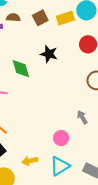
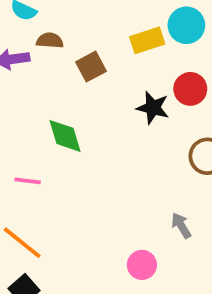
brown square: (40, 18) -> (91, 67), moved
black star: (49, 54) -> (153, 108), moved

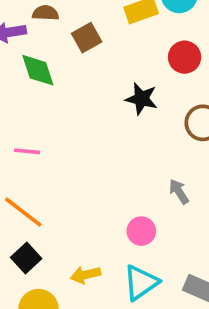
black star: (153, 108) -> (142, 99), moved
green diamond: (65, 136) -> (38, 70), moved

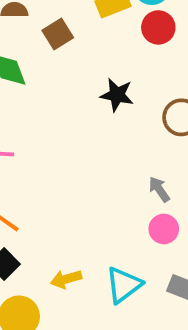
red circle: (185, 57) -> (158, 27), moved
pink circle: (141, 231) -> (164, 229), moved

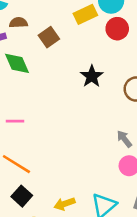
black star: (117, 95) -> (92, 76), turned 30

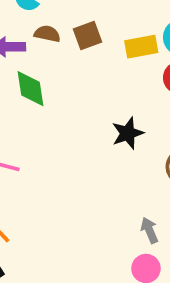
brown square: (49, 37) -> (88, 36), moved

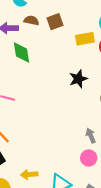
yellow rectangle: (141, 47) -> (85, 39), moved

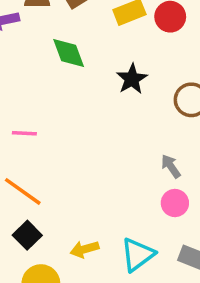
green diamond: (22, 53) -> (69, 53), moved

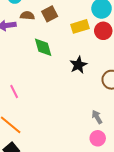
pink line: (24, 133) -> (14, 91), turned 56

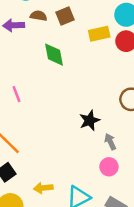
black star: (78, 65) -> (90, 120), moved
pink line: (14, 91) -> (16, 94), moved

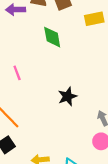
black star: (90, 120) -> (67, 96), moved

